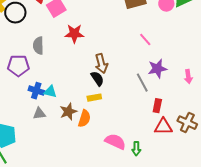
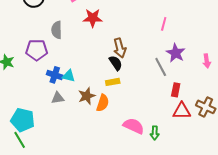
pink line: (145, 40) -> (164, 24), turned 56
purple star: (157, 69) -> (176, 53), turned -30

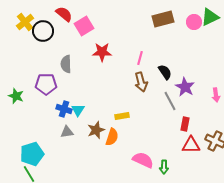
pink line: (164, 24) -> (140, 58), moved
brown arrow: (120, 48) -> (141, 82), moved
black semicircle: (116, 63) -> (165, 72), moved
cyan triangle: (69, 76) -> (78, 110), turned 48
cyan pentagon: (23, 120) -> (32, 154), turned -30

